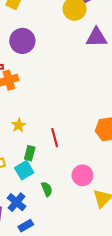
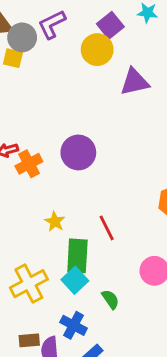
purple circle: (22, 41) -> (78, 152), moved
green rectangle: (30, 153) -> (77, 256), size x1.6

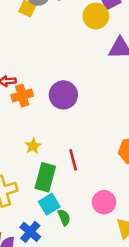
cyan square: (75, 280) -> (49, 204), moved

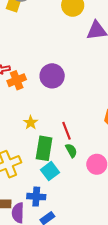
green semicircle: (64, 217) -> (71, 150), moved
blue cross: (30, 232) -> (36, 197), turned -30

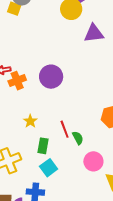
green rectangle: (44, 148) -> (43, 146), size x0.7
green semicircle: (71, 150) -> (78, 138), moved

